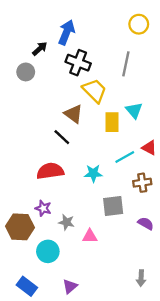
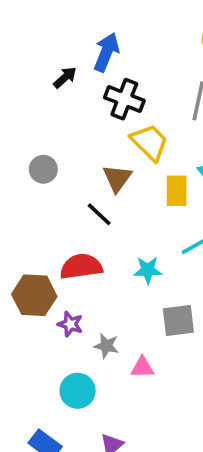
gray circle: (26, 72) -> (43, 169), moved
brown triangle: (73, 114) -> (117, 178), turned 30
brown hexagon: (20, 227) -> (34, 295), moved

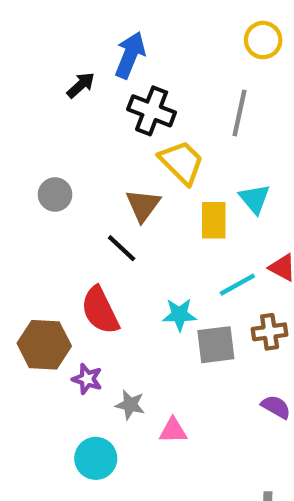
red semicircle: (81, 266) -> (100, 310), turned -108
gray square: (178, 321) -> (216, 345), moved

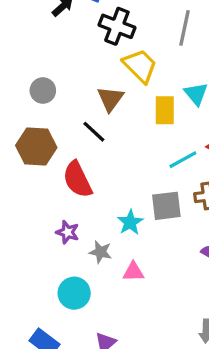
cyan star: (179, 315) -> (130, 222), moved, turned -30
brown hexagon: (44, 345) -> (36, 147), moved

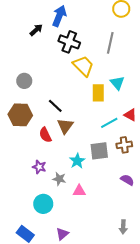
brown triangle: (110, 99) -> (65, 126), moved
red semicircle: (77, 179) -> (45, 135), size x0.7

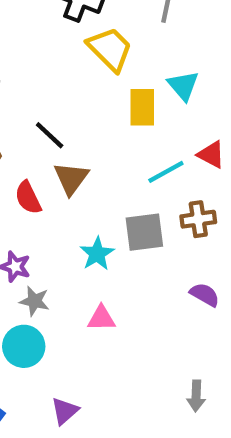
gray star: (59, 179) -> (35, 301), moved

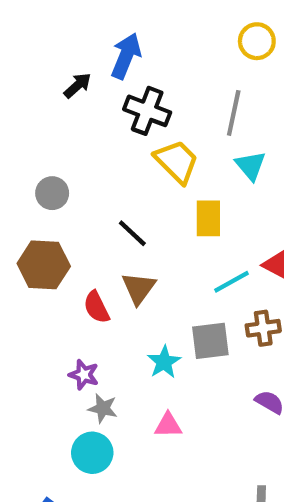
cyan triangle: (183, 86) -> (251, 166), moved
black line: (50, 135) -> (132, 233), moved

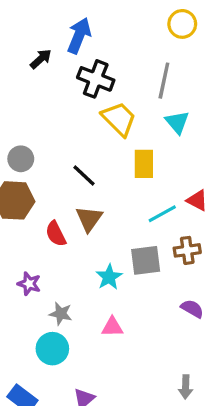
gray circle: (52, 193) -> (21, 159), moved
purple star: (84, 375) -> (29, 284), moved

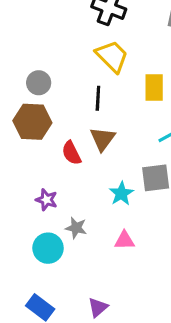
yellow trapezoid: (119, 119) -> (112, 56), moved
black line: (84, 175) -> (98, 98), turned 50
cyan circle: (52, 349) -> (48, 248), moved

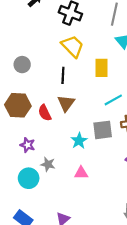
brown hexagon: (32, 122) -> (18, 105), moved

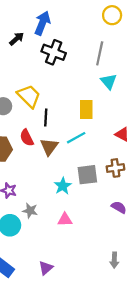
yellow trapezoid: (73, 46) -> (29, 96), moved
cyan line: (113, 100) -> (76, 138), moved
red semicircle: (45, 113) -> (27, 138), moved

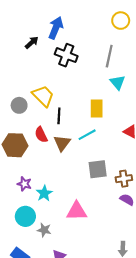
brown cross: (115, 168) -> (124, 179), moved
cyan star: (63, 186) -> (44, 193), moved
gray star: (30, 211) -> (44, 230), moved
pink triangle: (65, 220) -> (77, 211), size x1.5

